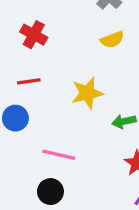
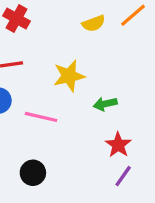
pink line: (59, 155) -> (41, 117), moved

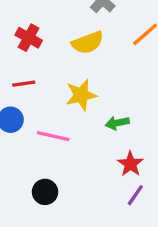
yellow semicircle: (94, 23) -> (88, 43), moved, size x1.4

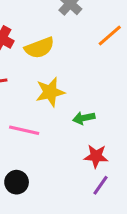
yellow semicircle: (88, 43) -> (39, 48), moved
red star: (130, 164) -> (96, 156), turned -30

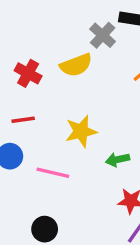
yellow semicircle: (39, 48) -> (76, 65), moved

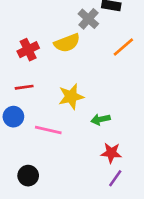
red cross: (28, 73) -> (28, 50), turned 35
black circle: (45, 229) -> (28, 176), moved

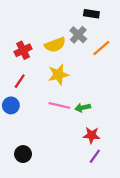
gray cross: (88, 19) -> (78, 35), moved
red line: (24, 87) -> (20, 81), turned -48
yellow star: (71, 97) -> (58, 75), moved
pink line: (48, 130) -> (59, 105), moved

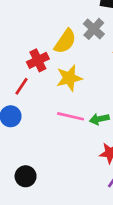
yellow semicircle: (55, 45) -> (65, 41), turned -35
red cross: (23, 50) -> (38, 60), moved

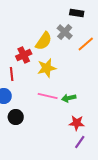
red line: (21, 86) -> (12, 74), turned -40
black circle: (26, 176) -> (16, 117), moved

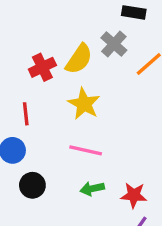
red cross: (24, 55) -> (42, 67), moved
yellow star: (47, 68) -> (84, 104), turned -30
green arrow: (69, 98) -> (92, 189), moved

